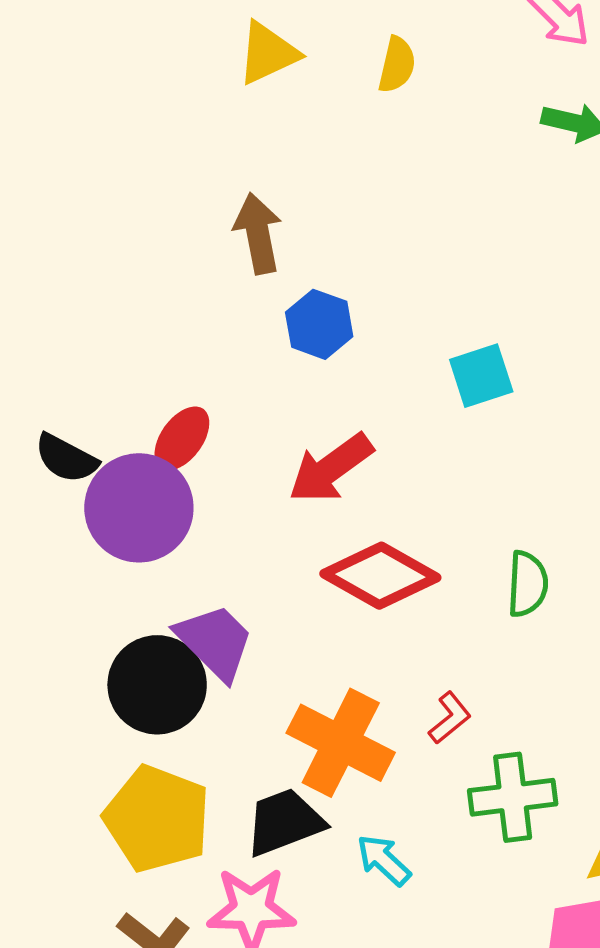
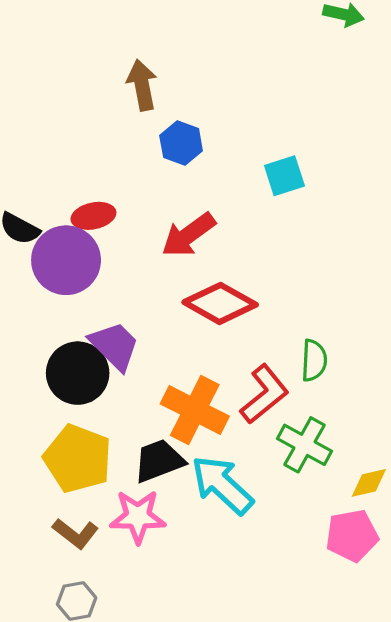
red ellipse: (182, 438) -> (93, 216), turned 42
green semicircle: (528, 584) -> (314, 360), moved
red L-shape: (450, 718) -> (264, 394), size x1.8
green cross: (513, 797) -> (305, 445), turned 36
cyan arrow: (384, 860) -> (222, 485), size x1.8

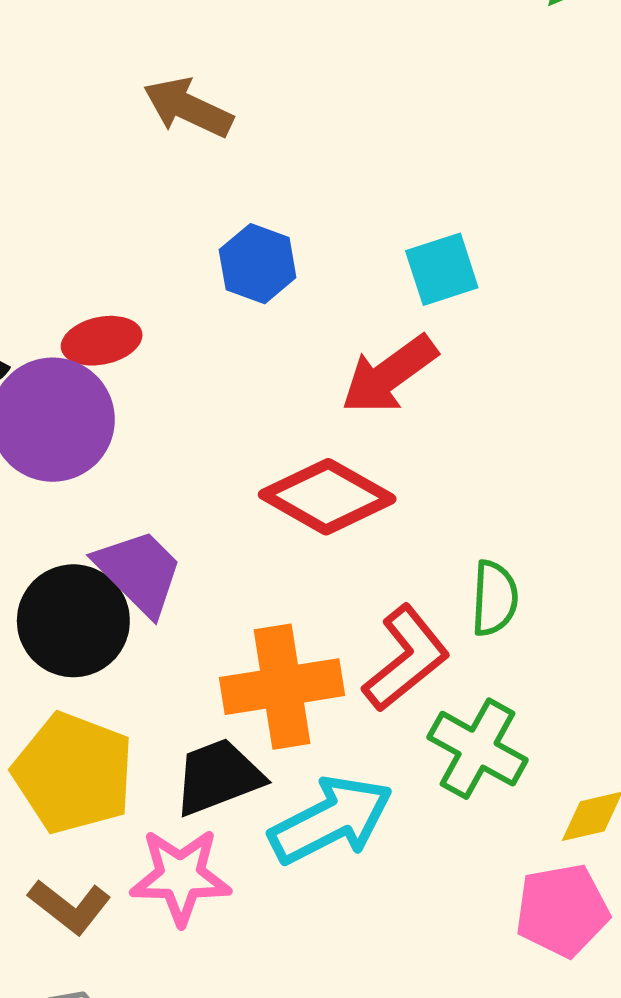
brown arrow: (142, 85) -> (188, 108), turned -54
blue hexagon: (181, 143) -> (258, 264), moved
red arrow: (188, 235) -> (389, 375), moved
orange cross: (195, 410) -> (282, 687), turned -36
cyan arrow: (222, 485) -> (331, 820), turned 110

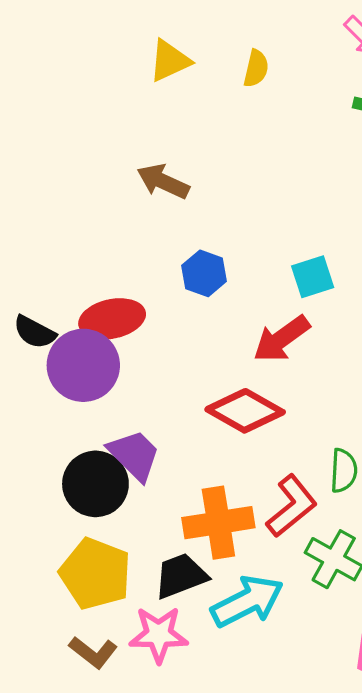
red ellipse: (102, 341) -> (112, 319), size x1.4

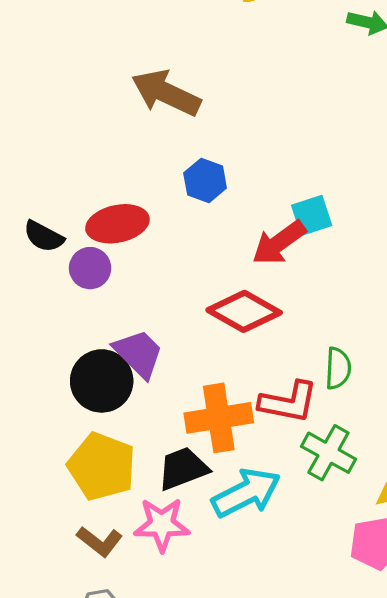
brown arrow: (163, 181) -> (166, 93), size x1.4
cyan square: (313, 277) -> (312, 215), moved
purple circle: (83, 365) -> (90, 268), size x0.6
red L-shape: (292, 506) -> (288, 402), turned 50

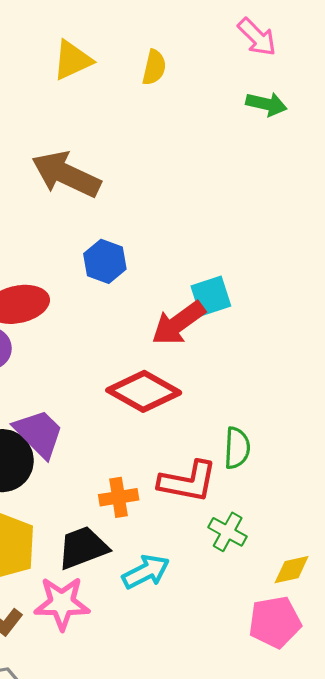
orange cross: (219, 418) -> (119, 497), size x0.6
green cross: (328, 453) -> (228, 532), size x0.7
cyan arrow: (246, 493) -> (146, 572), size x0.7

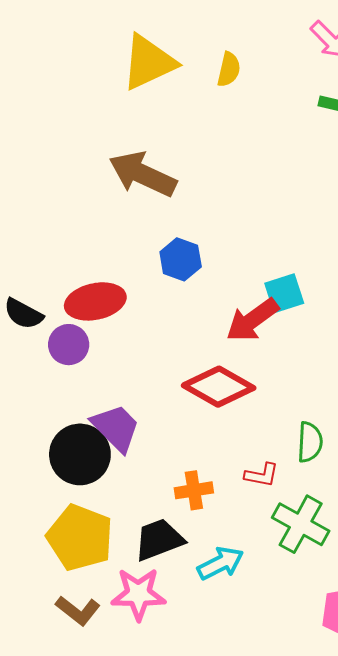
yellow triangle: (72, 60) -> (149, 62), size x1.4
red L-shape: (188, 482) -> (262, 475), size x0.6
green cross: (228, 532) -> (301, 524), size x1.5

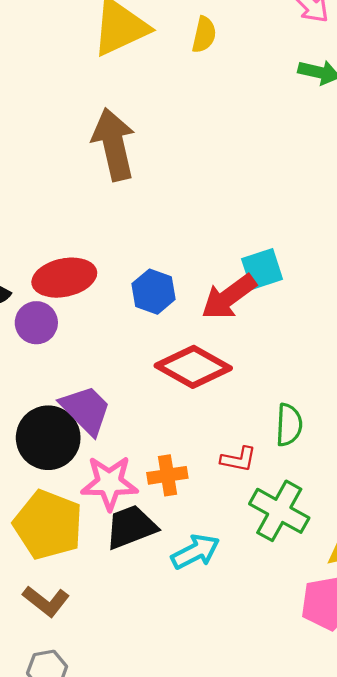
brown arrow: (143, 174) -> (114, 144), turned 52
blue hexagon: (181, 259) -> (153, 292), moved
pink star: (138, 594) -> (109, 483), moved

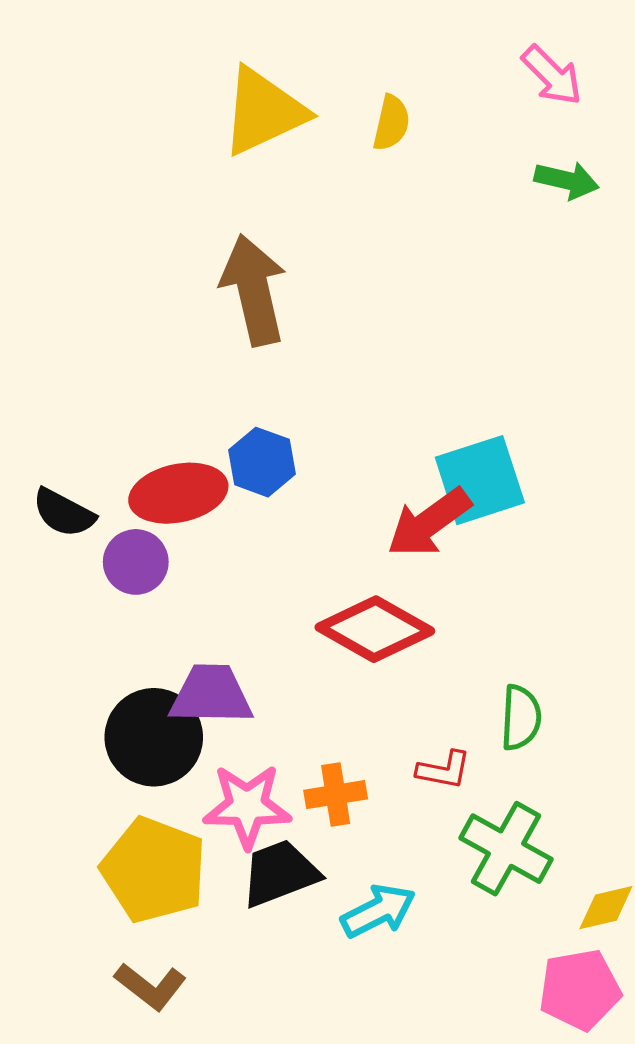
cyan square: (262, 269) -> (480, 480), size x1.4
blue hexagon: (153, 292) -> (262, 462), moved
purple trapezoid: (86, 410) -> (211, 695), turned -44

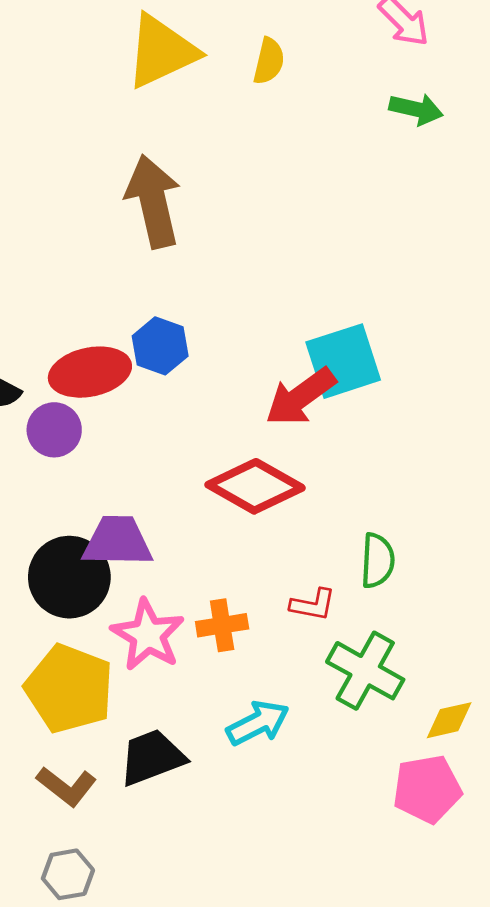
pink star: (247, 806) -> (148, 635), turned 30
black trapezoid: (280, 873) -> (152, 757), moved

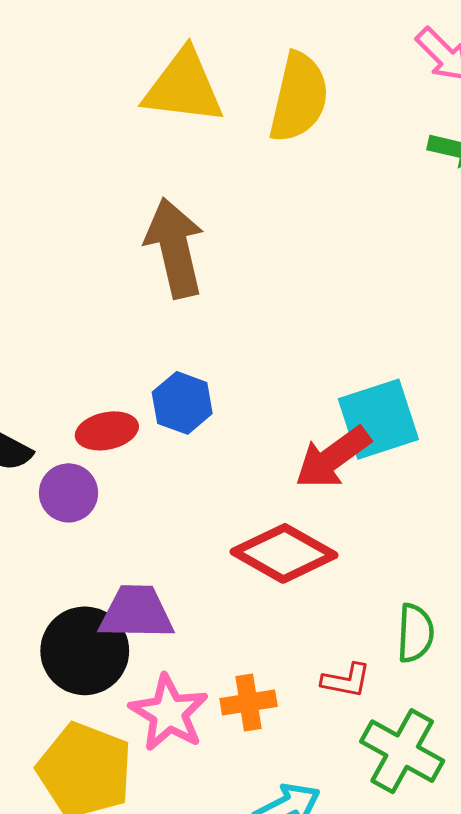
yellow triangle: (162, 51) -> (184, 87), turned 32
yellow semicircle: (269, 61) -> (299, 97), size x1.8
red ellipse: (90, 372) -> (107, 431), size x0.7

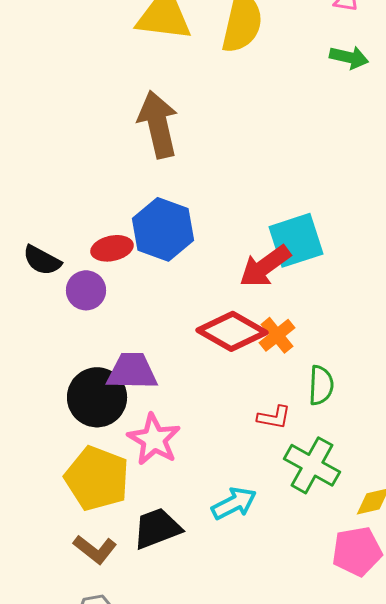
blue hexagon: (182, 403) -> (163, 229), size x1.5
orange cross: (249, 702) -> (277, 335), moved, turned -30

